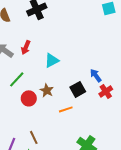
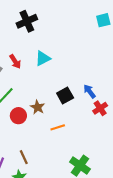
red arrow: (26, 47) -> (15, 62), turned -56
cyan triangle: (52, 60) -> (43, 58), moved
black square: (78, 89) -> (65, 96), moved

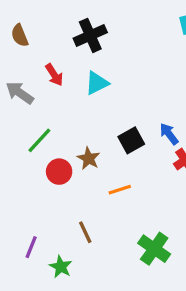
black cross: (27, 21) -> (90, 35), moved
red arrow: (15, 62) -> (54, 75), moved
brown line: (24, 157) -> (85, 232), moved

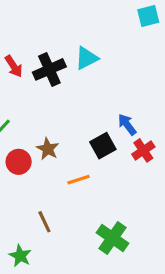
black cross: (90, 35) -> (49, 69), moved
cyan triangle: (97, 83) -> (87, 58), moved
black square: (131, 140) -> (103, 146), moved

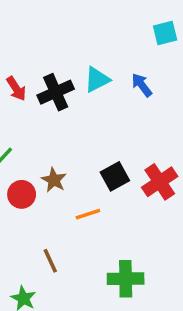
blue arrow: (127, 125) -> (142, 85), moved
red cross: (143, 150) -> (160, 182), size x1.4
green cross: (113, 238) -> (126, 279), turned -36

